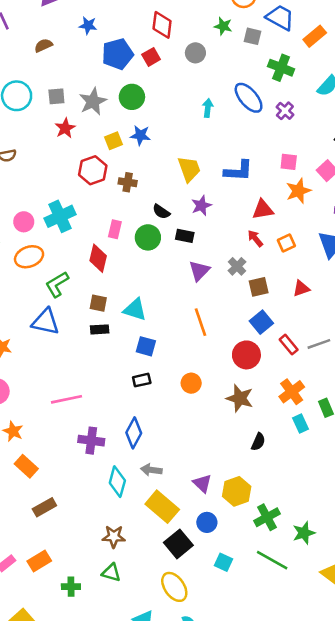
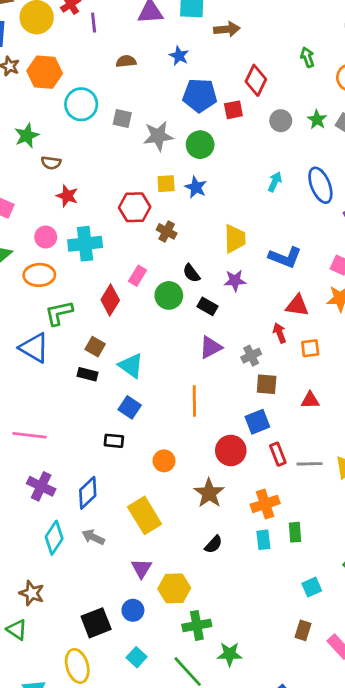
green star: (223, 26) -> (317, 120), moved
red star: (65, 128) -> (67, 196), moved, turned 30
yellow rectangle: (162, 507) -> (145, 515), moved

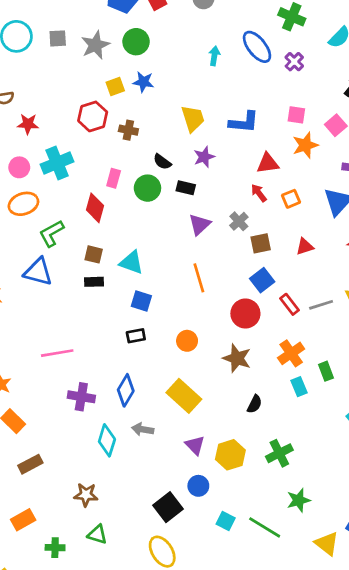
brown star: (32, 593) -> (86, 495), moved
green cross: (197, 625) -> (279, 453), moved
cyan square: (137, 657) -> (226, 521), moved

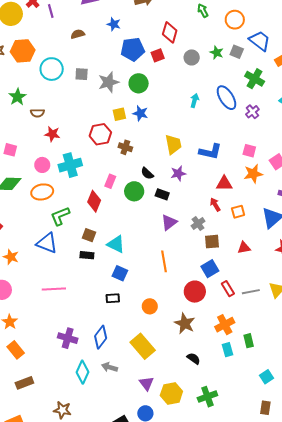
pink line: (57, 353) -> (54, 289), moved
black semicircle: (255, 404) -> (194, 359), turned -88

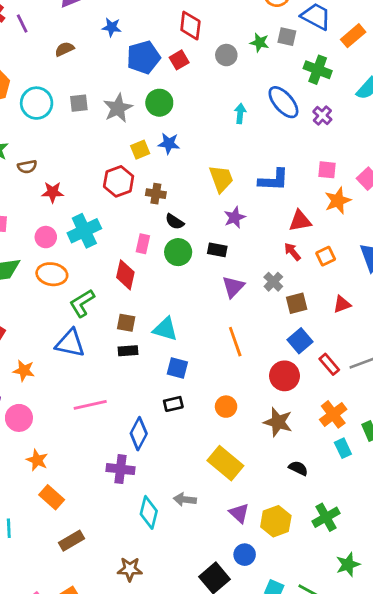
black semicircle: (147, 173) -> (175, 222), moved
orange ellipse: (42, 192) -> (52, 274), turned 30
blue diamond: (101, 337) -> (139, 434), moved

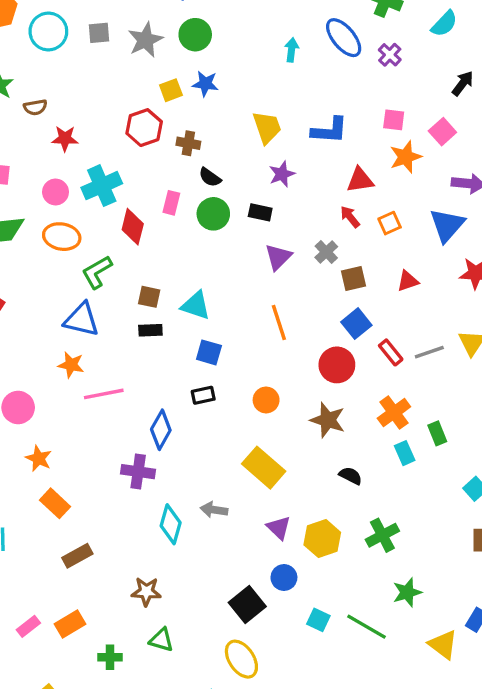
red diamond: (125, 275) -> (133, 227), moved
orange star: (24, 371) -> (71, 365), moved

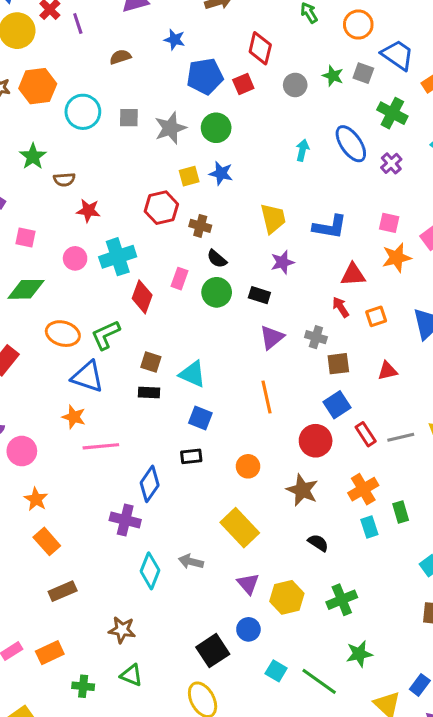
orange ellipse: (62, 237) -> (63, 334), moved
gray cross: (326, 252) -> (316, 337), turned -35

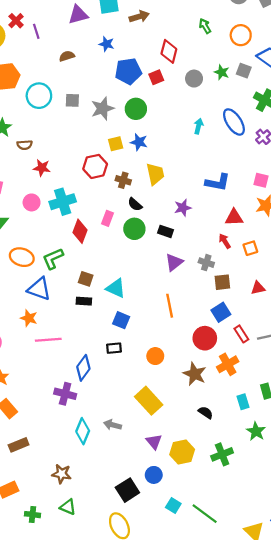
yellow trapezoid: (273, 218) -> (155, 174), moved
orange cross: (363, 489) -> (228, 364), moved
green star: (359, 654) -> (256, 431), moved, turned -30

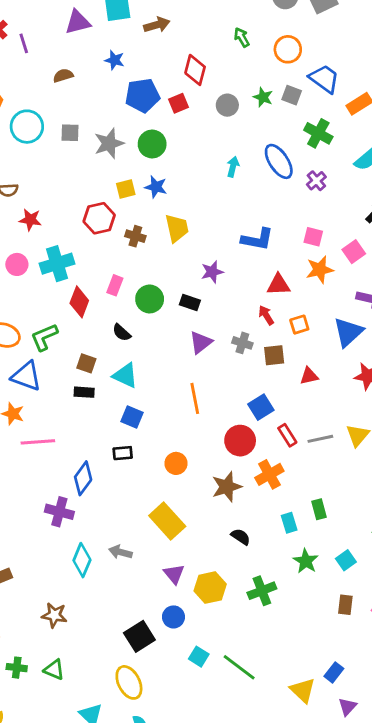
black semicircle: (135, 204) -> (122, 333), moved
brown square: (222, 282) -> (274, 355), moved
brown star: (195, 374) -> (227, 487), turned 30
green triangle: (68, 507) -> (54, 670), moved

